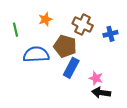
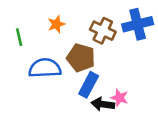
blue cross: (110, 34) -> (138, 24), moved, size x1.6
black arrow: (101, 93) -> (103, 104), moved

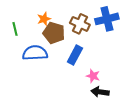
brown pentagon: (81, 58) -> (54, 33), moved
blue rectangle: (89, 85) -> (75, 55), moved
black arrow: (103, 104) -> (100, 92), moved

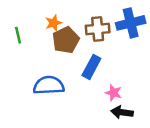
brown cross: (80, 24) -> (98, 29), turned -30
brown pentagon: (54, 33) -> (66, 40), turned 30
blue semicircle: (35, 53) -> (49, 85), moved

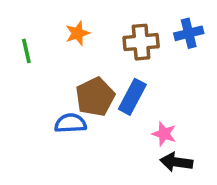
blue cross: (131, 23) -> (189, 33), size x0.7
brown pentagon: (66, 40) -> (95, 97), moved
blue semicircle: (49, 85) -> (70, 123), size x0.7

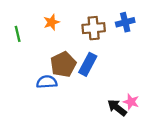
pink star: (164, 134) -> (131, 102), moved
black arrow: (176, 162) -> (117, 108), turned 30

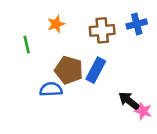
green line: (18, 34) -> (27, 45), moved
brown pentagon: (63, 64) -> (69, 70), turned -30
black arrow: (117, 108) -> (129, 101), moved

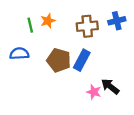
green line: (27, 45) -> (30, 25), moved
blue semicircle: (51, 89) -> (19, 54), moved
pink star: (143, 111) -> (94, 92), moved

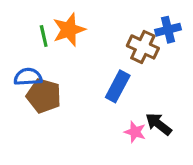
orange star: (48, 21) -> (69, 30), size x1.5
brown cross: (87, 26) -> (143, 47), moved, turned 30
brown pentagon: (59, 60) -> (44, 96), moved

